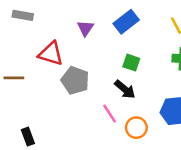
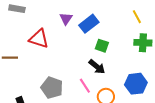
blue rectangle: (126, 22) -> (89, 24), moved
gray pentagon: (75, 80) -> (52, 88), moved

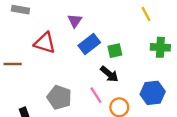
yellow line: (137, 17) -> (146, 14), moved
blue rectangle: (89, 24) -> (89, 44), moved
green square: (102, 46) -> (115, 51), turned -32

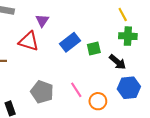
purple triangle: (75, 21) -> (42, 21), moved
green cross: (160, 47) -> (128, 36), moved
black arrow: (109, 74) -> (118, 62), moved

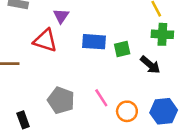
blue rectangle: (70, 42) -> (94, 42), turned 42
blue hexagon: (129, 88) -> (164, 111), moved

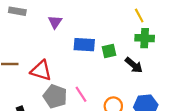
red triangle: (45, 40) -> (41, 70), moved
pink line: (101, 98) -> (81, 94), moved

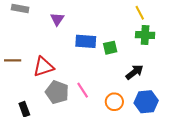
black arrow: (134, 65) -> (134, 72), moved, turned -78
red triangle: (41, 70) -> (43, 67), turned -35

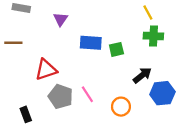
brown line: (13, 60) -> (13, 43), moved
blue hexagon: (146, 102) -> (162, 93), moved

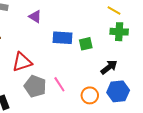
yellow line: (148, 12) -> (114, 10), turned -32
purple triangle: (60, 19) -> (35, 17), turned -32
blue hexagon: (162, 93) -> (118, 91), moved

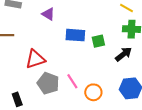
black arrow: (109, 67) -> (123, 54), moved
orange circle: (90, 95) -> (93, 92), moved

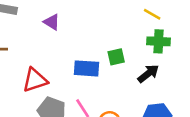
blue rectangle: (75, 35) -> (86, 68), moved

